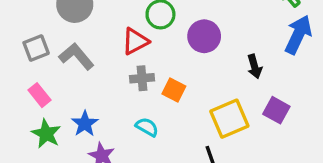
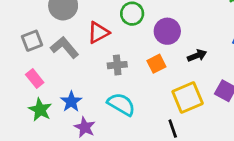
red triangle: (135, 41) -> (98, 33), moved
black arrow: (255, 66) -> (197, 56), moved, turned -96
orange square: (174, 90) -> (156, 64), moved, turned 36
cyan semicircle: (147, 127) -> (121, 104), size x1.5

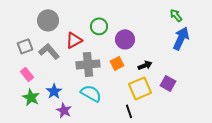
black arrow: (197, 56) -> (145, 65), moved
gray cross: (117, 65) -> (88, 64), size x1.6

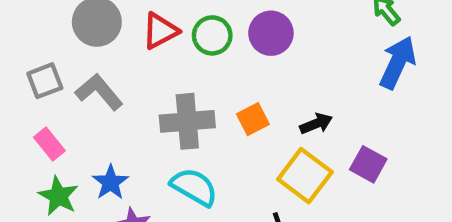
purple circle: (125, 39) -> (271, 33), moved
red triangle: (74, 40) -> (160, 31), moved
yellow square: (140, 88) -> (305, 176), turned -30

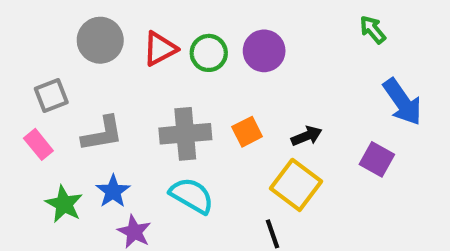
blue arrow: (398, 63) -> (402, 102), moved, turned 120
gray L-shape: (99, 92) -> (102, 134), moved, turned 120
pink rectangle: (49, 144) -> (38, 144), moved
purple square: (368, 164) -> (377, 159), moved

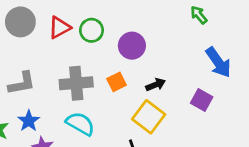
purple circle: (264, 51) -> (132, 46), moved

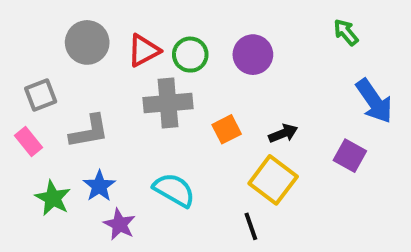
purple circle: (132, 46) -> (253, 55), moved
gray cross: (76, 83) -> (168, 103), moved

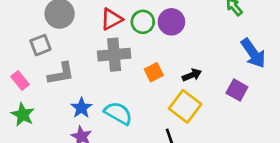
red triangle: (144, 51) -> (111, 19), moved
green circle: (190, 55) -> (143, 22), moved
gray square: (41, 95) -> (40, 45), moved
blue star: (99, 186) -> (81, 108), moved
green star: (53, 198) -> (23, 115), moved

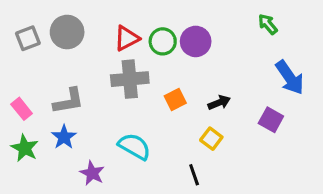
gray square: (40, 45) -> (28, 38), moved
yellow square: (185, 106) -> (211, 139), size x0.6
blue star: (81, 108) -> (64, 137), moved

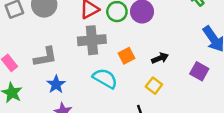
blue star: (64, 137) -> (56, 84), moved
cyan semicircle: (134, 146) -> (105, 78), moved

